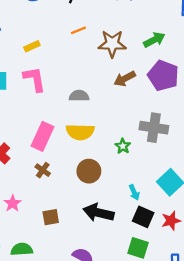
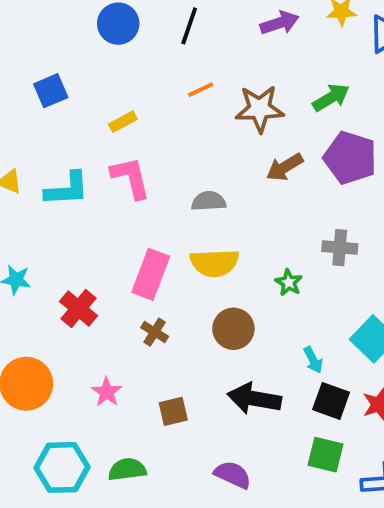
gray cross: (154, 128) -> (340, 248), size x0.7

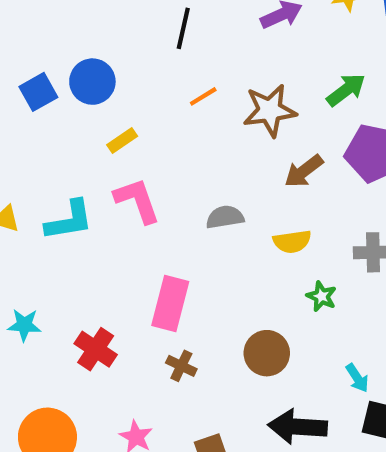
blue circle: (118, 24) -> (92, 82), moved
blue square: (51, 91) -> (38, 92), moved
yellow semicircle: (214, 263) -> (292, 242), moved, size x0.7

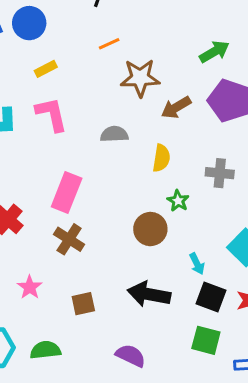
brown star: (270, 110) -> (140, 78), moved
yellow semicircle: (292, 242) -> (161, 158), turned -80
brown circle: (267, 353) -> (150, 229), moved
brown cross: (181, 366) -> (69, 239), size x1.4

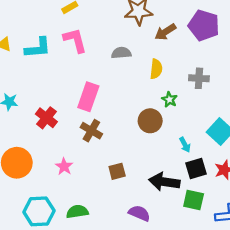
black arrow: (149, 294) -> (164, 182), moved
black square: (211, 297) -> (196, 168), turned -35
brown square: (83, 304) -> (117, 171), moved

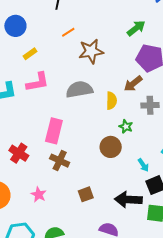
brown arrow: (165, 32) -> (133, 84), moved
pink L-shape: (75, 40) -> (38, 82), turned 100
gray semicircle: (121, 53) -> (79, 89), size x1.5

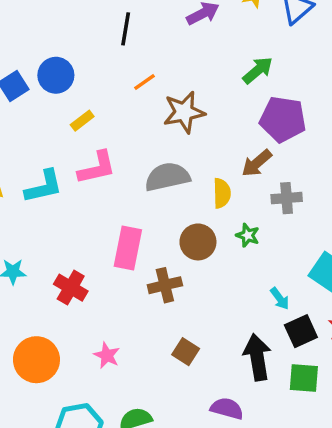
brown circle: (111, 147) -> (198, 242), moved
brown cross: (60, 161) -> (165, 285), moved, turned -36
brown square: (86, 194) -> (186, 352), turned -35
black arrow: (128, 200) -> (257, 357), turned 80

